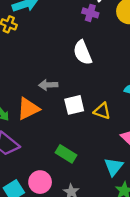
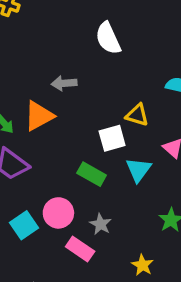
white square: (74, 105) -> (112, 138), moved
cyan triangle: (114, 167) -> (138, 170), moved

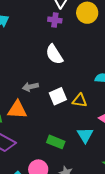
orange triangle: (39, 116) -> (17, 110), turned 40
white square: (112, 138) -> (58, 96), moved

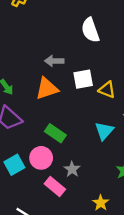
orange triangle: (17, 110) -> (47, 89), moved, turned -35
green rectangle: (56, 142) -> (55, 133), moved

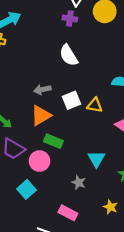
cyan triangle: (104, 131) -> (96, 159), moved
green rectangle: (55, 133) -> (53, 141), moved
pink circle: (41, 158) -> (39, 161), moved
pink rectangle: (55, 186) -> (68, 213), moved

